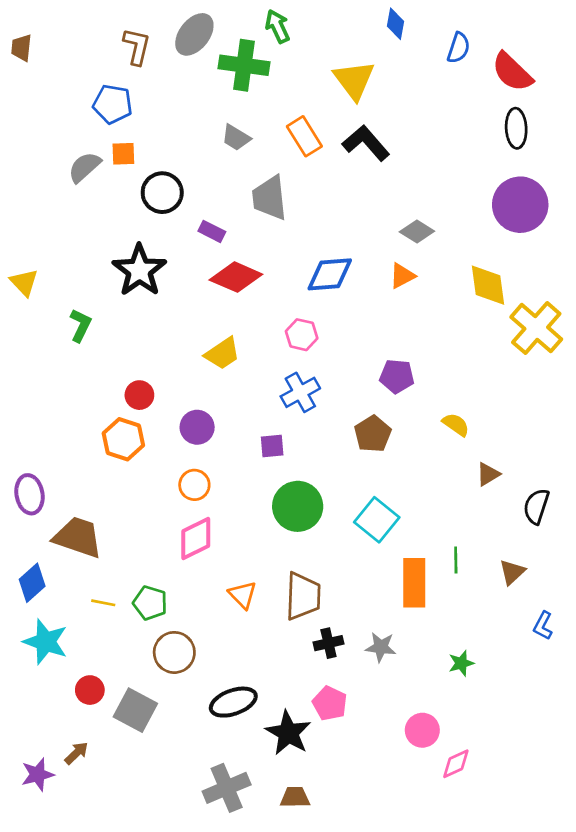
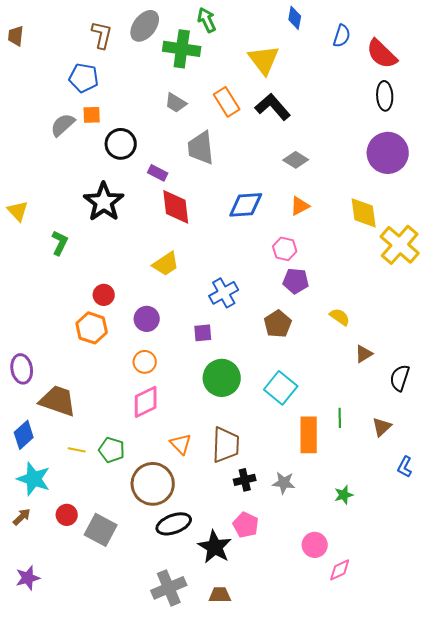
gray diamond: (417, 231) -> (296, 160), moved
red diamond: (236, 277) -> (176, 207), turned 60
pink hexagon: (302, 335) -> (285, 249), moved
brown circle: (174, 652) -> (153, 484), moved, size x1.4
brown arrow: (76, 753) -> (22, 517), moved

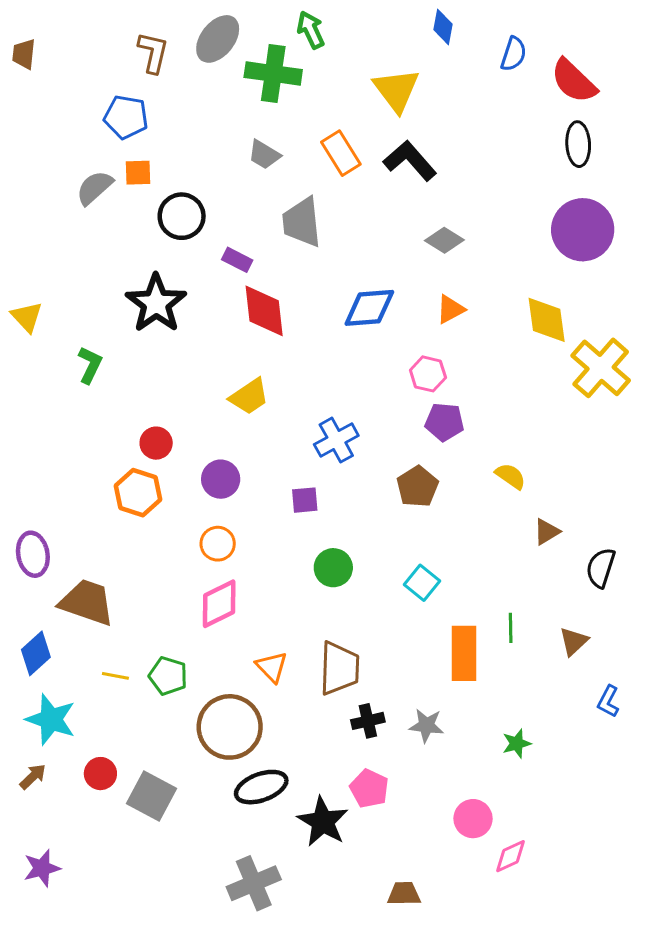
green circle: (222, 378) -> (333, 568), size x0.7
cyan square: (281, 388) -> (422, 583), size x0.7
brown trapezoid: (220, 595) -> (404, 894), moved

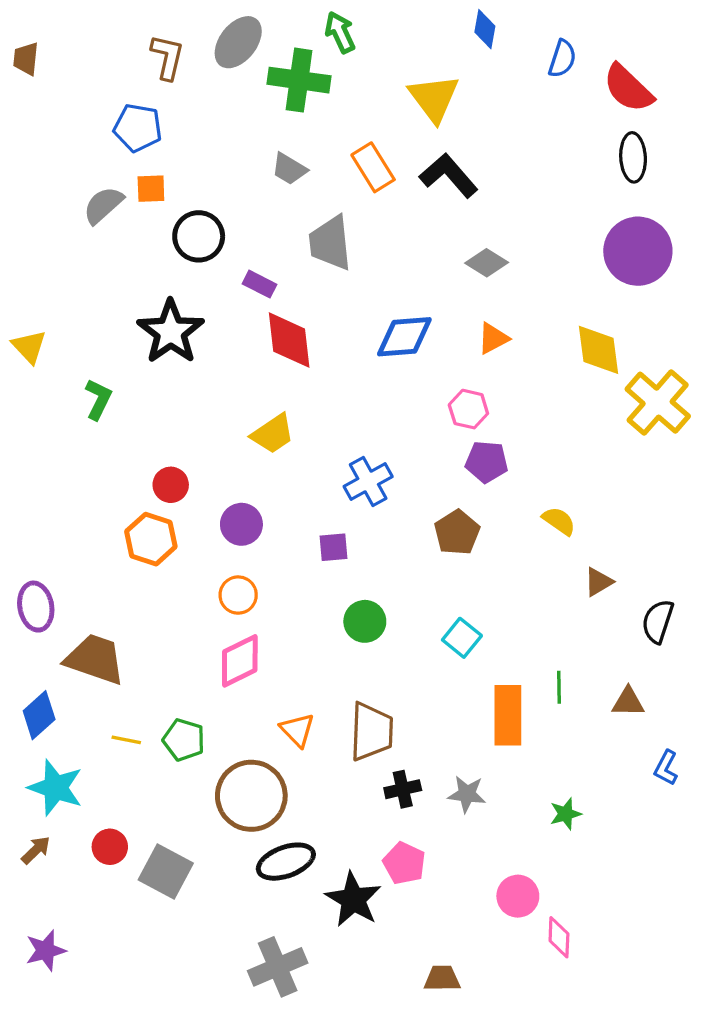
brown triangle: (574, 641) -> (628, 702), turned 44
pink diamond: (511, 856) -> (559, 937), turned -63

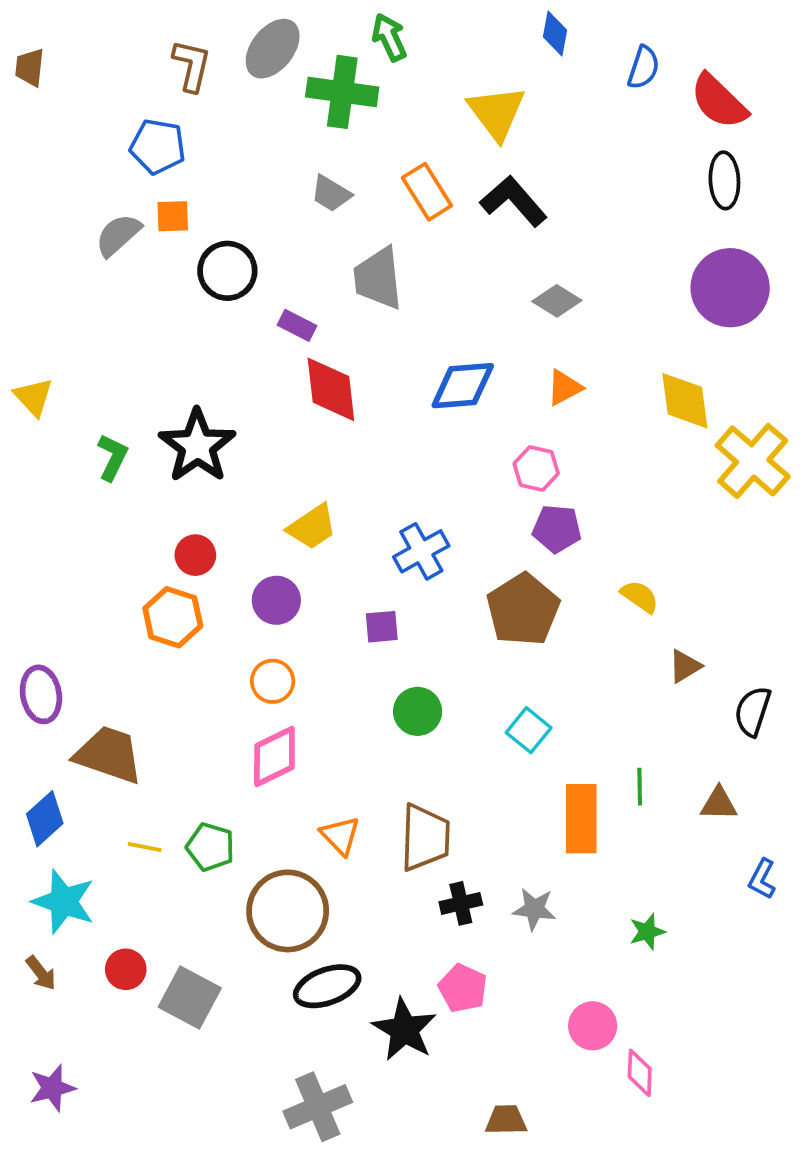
black star: (171, 332) -> (197, 446), moved
yellow trapezoid: (273, 434) -> (312, 527), moved
brown pentagon: (457, 533) -> (523, 610), size x1.4
brown arrow: (36, 850) -> (41, 973), turned 96

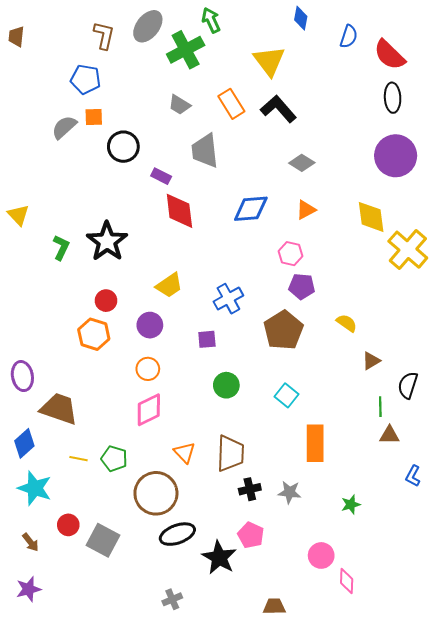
green cross: (342, 92) -> (186, 50), turned -36
green line: (640, 787) -> (380, 407), moved
brown arrow: (41, 973) -> (31, 542), moved
gray cross: (318, 1107) -> (172, 599), size x0.6

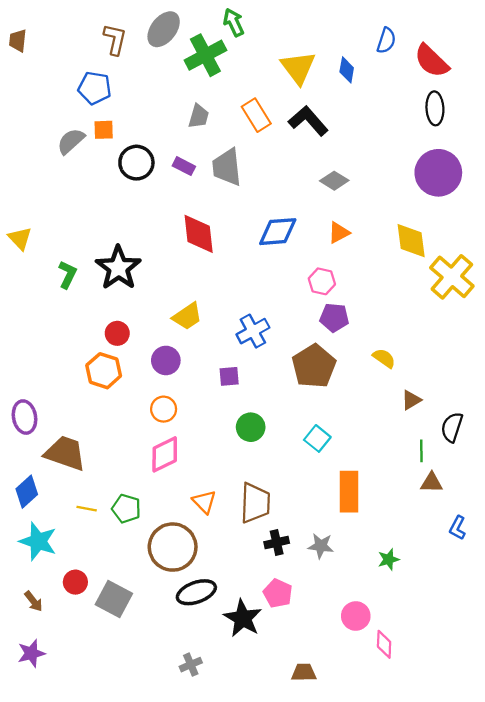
blue diamond: (301, 18) -> (347, 70), moved
gray trapezoid: (179, 105) -> (199, 116), turned -105
purple rectangle: (161, 176) -> (184, 166), moved

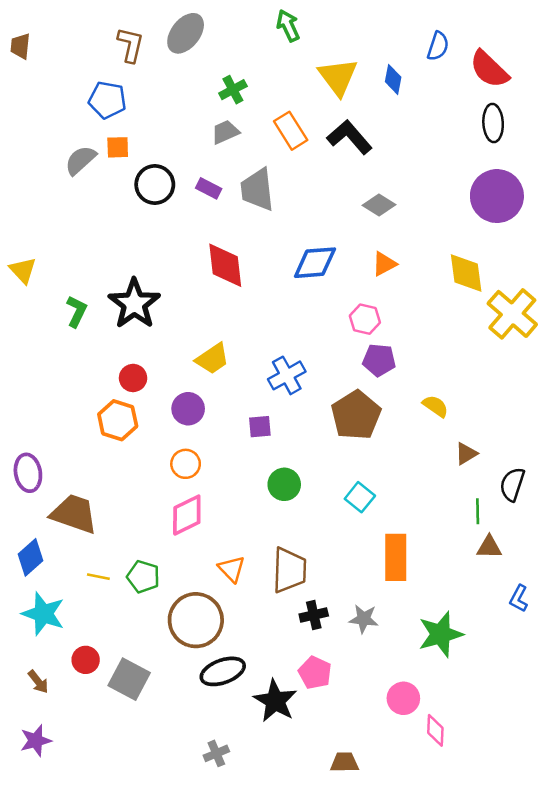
green arrow: (234, 22) -> (288, 26), moved
green cross: (205, 55) -> (233, 90), moved, size x0.6
gray trapezoid: (199, 116) -> (225, 132), turned -130
green star: (389, 559) -> (441, 634), size x1.8

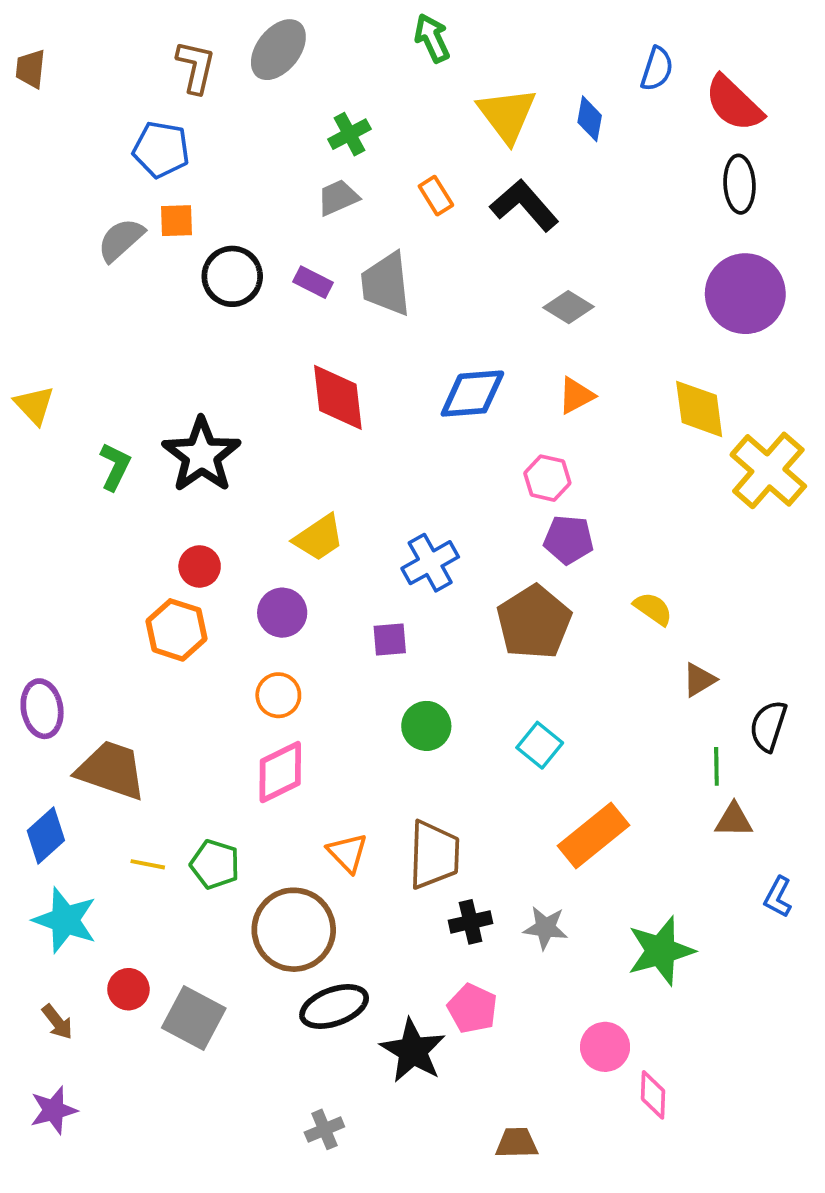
orange rectangle: (291, 131) -> (436, 196), size x0.7
orange rectangle: (396, 557) -> (593, 835), turned 51

